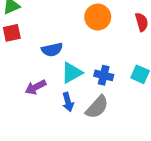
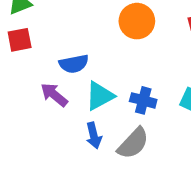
purple arrow: (36, 87) -> (54, 95), moved, turned 65

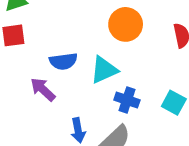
cyan triangle: (100, 96) -> (104, 70), moved

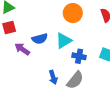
purple arrow: (43, 89) -> (22, 49), moved

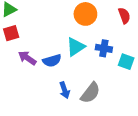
blue semicircle: (40, 39) -> (52, 61), moved
blue cross: (79, 56) -> (104, 48), moved

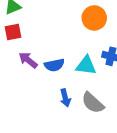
cyan triangle: (76, 47) -> (86, 65), moved, turned 36
gray semicircle: (90, 93) -> (93, 103), turned 90

